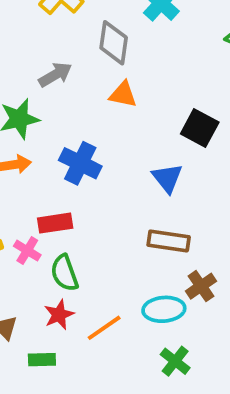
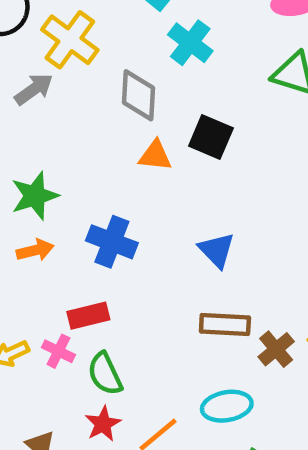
gray arrow: (55, 75) -> (34, 89), moved
black square: (200, 128) -> (211, 137), moved
brown cross: (201, 286) -> (276, 349), moved

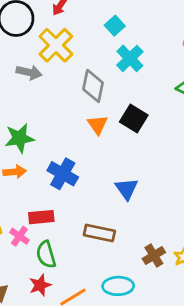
gray arrow: (34, 89) -> (29, 72), turned 40
orange triangle: (155, 156) -> (98, 125), turned 40
brown rectangle: (225, 325) -> (99, 233), moved

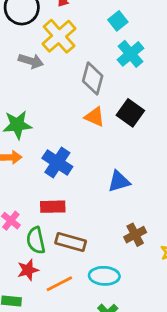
orange triangle: (98, 125) -> (95, 117), turned -35
blue triangle: (127, 189) -> (119, 181), turned 45
red rectangle: (41, 217) -> (53, 207), moved
brown rectangle: (99, 233) -> (71, 242), moved
brown cross: (154, 256) -> (135, 235), moved

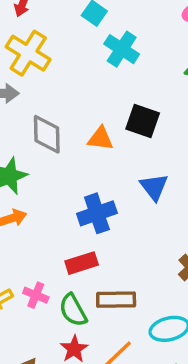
gray diamond: (93, 78) -> (47, 134), moved
blue cross: (57, 162) -> (97, 213), moved, turned -36
blue triangle: (119, 181) -> (154, 187), moved, turned -35

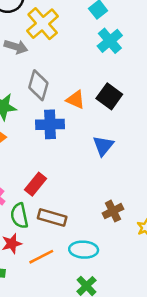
blue cross: (97, 213) -> (50, 124), moved
red rectangle: (82, 263) -> (35, 184), turned -50

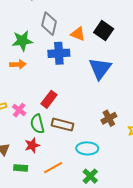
blue triangle: (103, 146) -> (100, 68), size x1.4
orange line: (41, 257) -> (53, 168), moved

